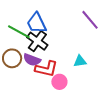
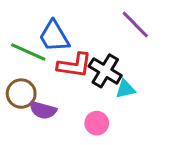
black cross: (37, 41) -> (105, 71), moved
purple semicircle: (32, 60) -> (43, 110), moved
red L-shape: (46, 69) -> (74, 65), moved

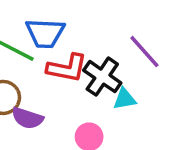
purple line: (135, 24) -> (144, 52), moved
blue trapezoid: (54, 36) -> (45, 33), turned -60

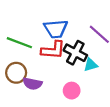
blue trapezoid: (45, 33) -> (56, 29), moved

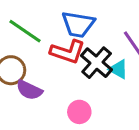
cyan triangle: (91, 65) -> (118, 69), moved, turned 32

